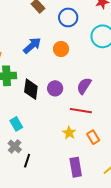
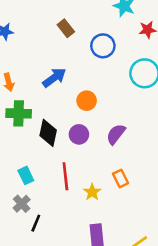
orange circle: (61, 49) -> (87, 101), moved
red line: (81, 111) -> (65, 176), moved, turned 70
orange rectangle: (93, 137) -> (121, 178), moved

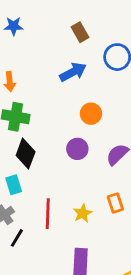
blue arrow: (54, 78) -> (73, 72), moved
black diamond: (48, 133) -> (26, 154), moved
red line: (65, 176) -> (48, 214), moved

